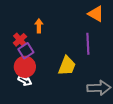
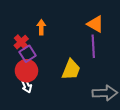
orange triangle: (96, 14) -> (95, 24), moved
white arrow: (25, 81) -> (26, 86), turned 40

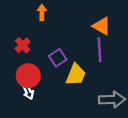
orange arrow: (41, 27) -> (42, 12), moved
purple square: (28, 54) -> (58, 58), moved

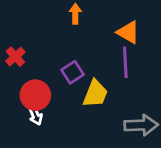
orange arrow: (42, 12) -> (75, 14), moved
red cross: (23, 45) -> (15, 57), moved

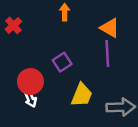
red cross: (15, 57) -> (13, 25), moved
yellow trapezoid: (95, 94) -> (82, 95), moved

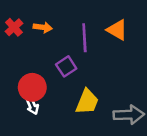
orange arrow: (65, 12) -> (43, 27), moved, turned 98
purple line: (107, 54) -> (84, 38), moved

